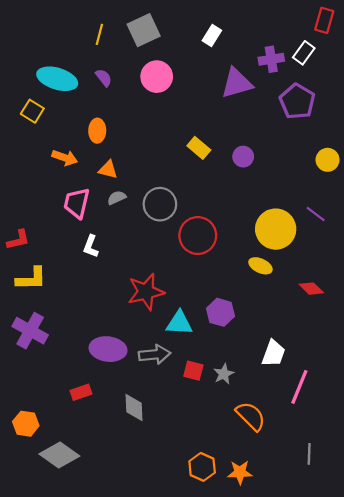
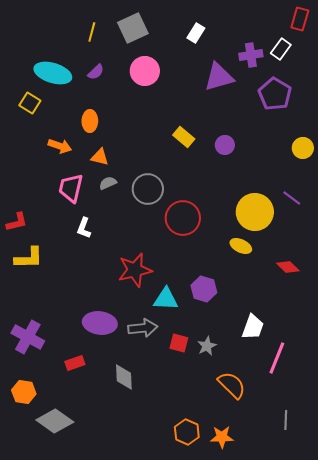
purple semicircle: (104, 78) -> (96, 72), turned 84
purple cross: (30, 331) -> (28, 337), moved

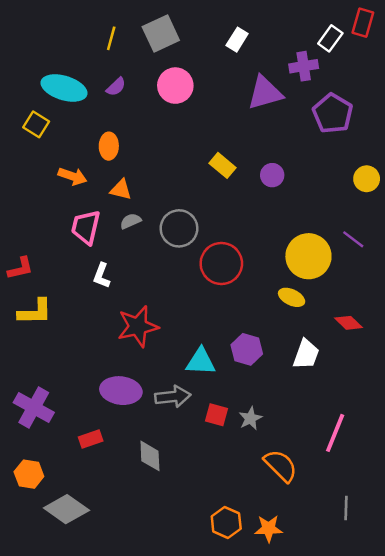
white rectangle: (281, 49) -> (330, 38), moved
red star: (135, 270) -> (138, 326), moved
white trapezoid: (253, 327) -> (306, 354), moved

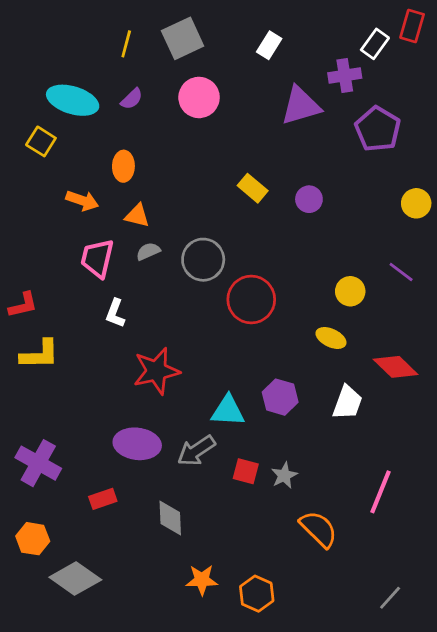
yellow circle: (308, 256) -> (350, 291), size x0.6
red diamond: (348, 323) -> (396, 367), size x1.4
gray arrow: (173, 397) -> (196, 451), turned 152
gray line: (346, 508) -> (390, 598), moved, turned 40
orange star: (269, 529) -> (202, 580), moved

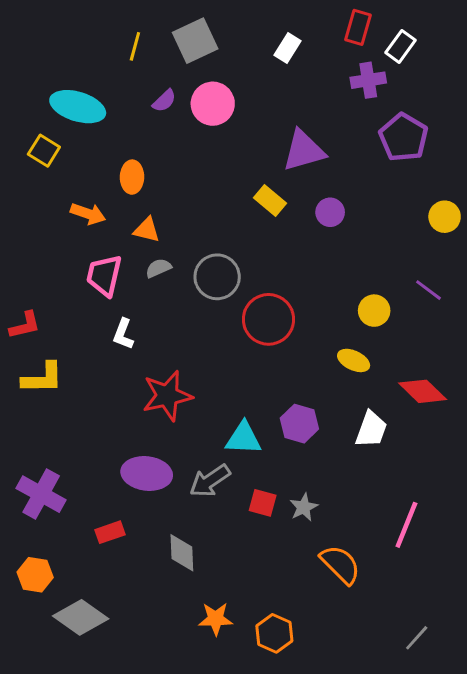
red rectangle: (412, 26) -> (358, 27), moved
purple semicircle: (132, 99) -> (164, 101), moved
purple triangle: (301, 106) -> (304, 151), moved

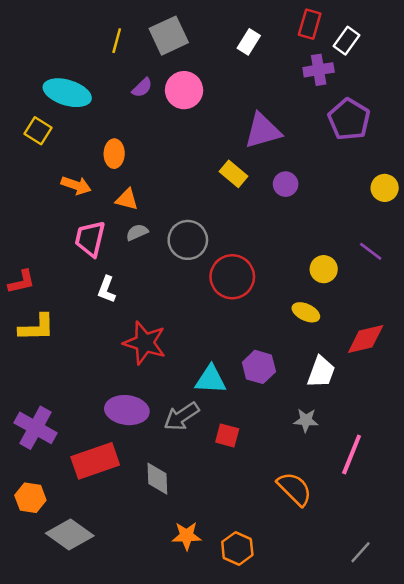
red diamond: (423, 391) -> (366, 339), turned -57
red star: (167, 396) -> (145, 343), turned 30
gray star: (304, 507) -> (306, 420), moved, turned 30
red rectangle: (110, 532) -> (95, 461), size x1.8

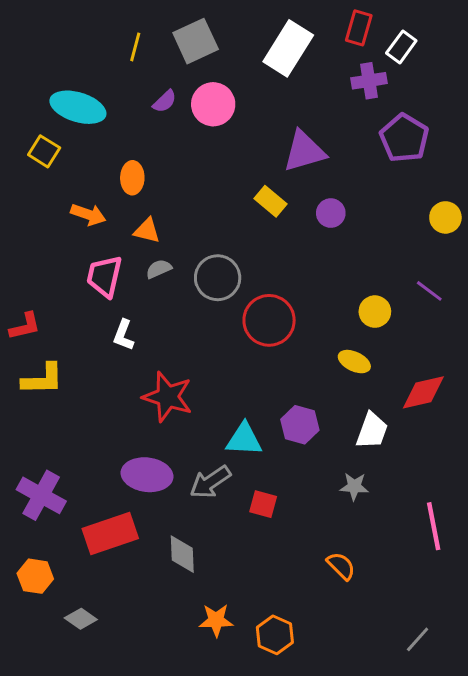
white rectangle: (249, 42) -> (288, 48), size x1.8
pink line: (352, 455) -> (434, 526), moved, turned -33
orange semicircle: (294, 489) -> (341, 566), size x0.7
gray diamond: (70, 534) -> (81, 619), size x0.6

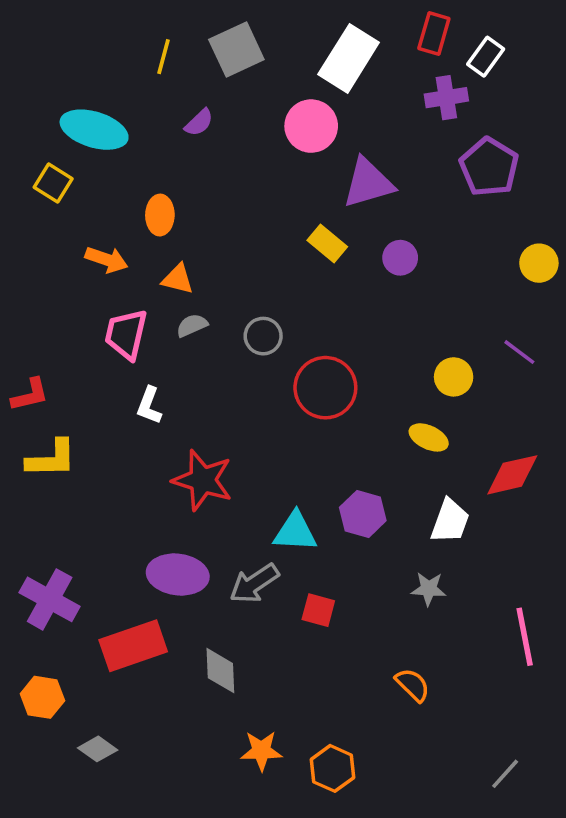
pink circle: (213, 104) -> (311, 126), moved
gray circle: (218, 278) -> (263, 336), size x0.7

